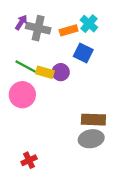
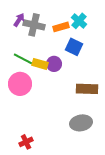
brown rectangle: (93, 120) -> (87, 89), moved

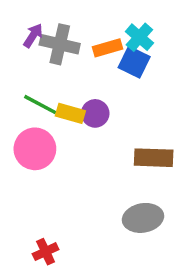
blue square: (74, 47) -> (134, 62), moved

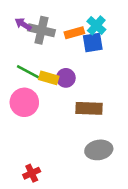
purple arrow: (33, 35) -> (23, 24), turned -91
blue square: (134, 62) -> (93, 42), turned -35
brown rectangle: (154, 158) -> (89, 108), moved

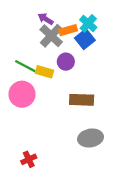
purple arrow: (23, 24) -> (46, 19), moved
gray cross: (41, 30) -> (51, 36), moved, turned 30
blue square: (93, 42) -> (85, 39), turned -30
purple circle: (66, 78) -> (66, 62), moved

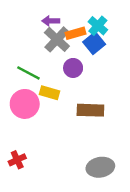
purple arrow: (46, 19) -> (51, 21), turned -32
yellow rectangle: (44, 72) -> (49, 93), moved
gray ellipse: (91, 138) -> (100, 167), moved
red cross: (29, 159) -> (17, 160), moved

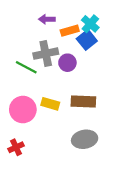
gray cross: (57, 39) -> (46, 54), moved, turned 35
yellow rectangle: (49, 93) -> (50, 104), moved
pink circle: (25, 104) -> (23, 110), moved
gray ellipse: (100, 167) -> (85, 139), moved

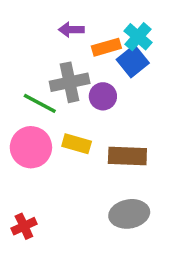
yellow rectangle: (50, 104) -> (77, 144), moved
pink circle: (23, 110) -> (31, 147), moved

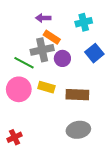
cyan cross: (138, 37) -> (84, 22), turned 35
orange rectangle: (106, 47) -> (52, 37), moved, turned 49
blue square: (133, 61) -> (94, 53), moved

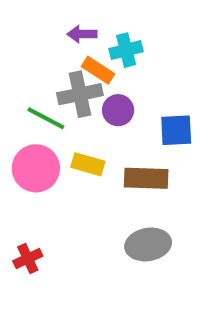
cyan cross: (84, 22) -> (126, 50), moved
blue square: (94, 53) -> (176, 130), moved, turned 36

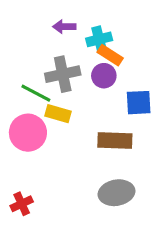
orange rectangle: (98, 70) -> (110, 55), moved
purple circle: (118, 110) -> (104, 76), moved
yellow rectangle: (88, 164) -> (58, 114), moved

